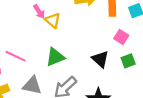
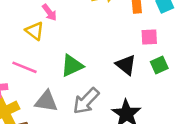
yellow triangle: (53, 21) -> (35, 31), moved
pink square: (121, 37) -> (149, 37), turned -32

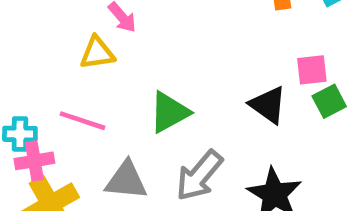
yellow triangle: (35, 31) -> (97, 53), turned -42
pink square: (149, 37) -> (312, 70), moved

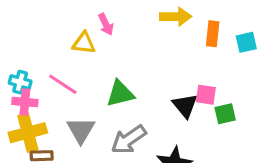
pink square: (312, 70) -> (206, 95), moved
gray triangle: (126, 180) -> (81, 130), turned 40

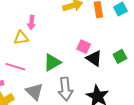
pink arrow: (106, 24) -> (31, 23), turned 48
pink square: (206, 95) -> (84, 47), moved, turned 32
gray arrow: (129, 139) -> (65, 89), turned -45

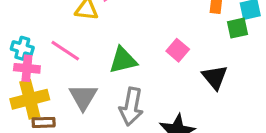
green square: (120, 56) -> (237, 28), moved
black triangle: (94, 58) -> (215, 77), moved

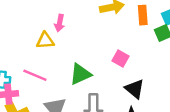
black triangle: (215, 77) -> (135, 89), moved

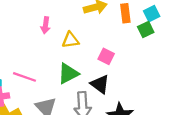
yellow triangle: (45, 41) -> (70, 40), moved
black triangle: (135, 89) -> (100, 84), moved

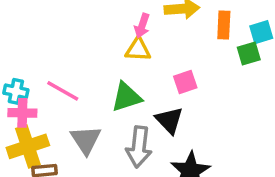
pink arrow: (45, 25) -> (142, 26), moved
pink square: (106, 56) -> (185, 82), turned 35

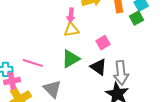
gray arrow: (139, 147) -> (121, 73), moved

